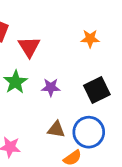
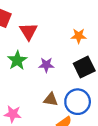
orange star: (90, 39) -> (79, 36), moved

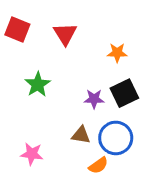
red triangle: (28, 31) -> (65, 34), moved
purple star: (46, 65) -> (94, 99), moved

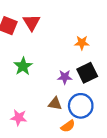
red triangle: (65, 34) -> (32, 22), moved

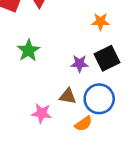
pink star: (19, 118) -> (42, 113), moved

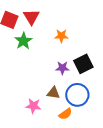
orange star: (100, 22) -> (61, 36), moved
green star: (28, 50) -> (23, 41), moved

